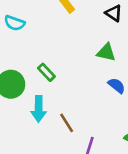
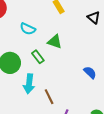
cyan semicircle: (14, 23) -> (28, 29), moved
green triangle: (106, 52) -> (55, 42), moved

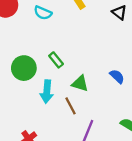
cyan semicircle: (28, 29) -> (43, 13), moved
green triangle: (55, 42) -> (80, 83), moved

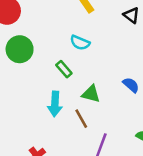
cyan semicircle: (43, 13) -> (80, 43), moved
green circle: (24, 68) -> (20, 49), moved

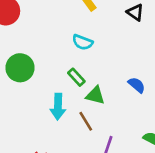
green circle: (20, 49) -> (20, 68), moved
green rectangle: (64, 69) -> (76, 77), moved

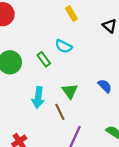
green rectangle: (76, 77) -> (44, 59), moved
green triangle: (95, 95) -> (70, 91), turned 35

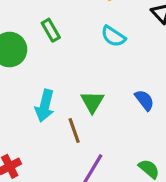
cyan semicircle: (64, 46) -> (113, 36), moved
green rectangle: (44, 59) -> (51, 30), moved

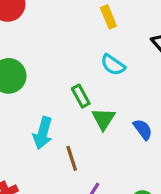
green rectangle: (51, 30) -> (81, 96), moved
green triangle: (92, 102) -> (103, 119), moved

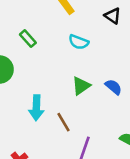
green rectangle: (81, 96) -> (28, 39), moved
green triangle: (103, 119) -> (81, 86), turned 36

